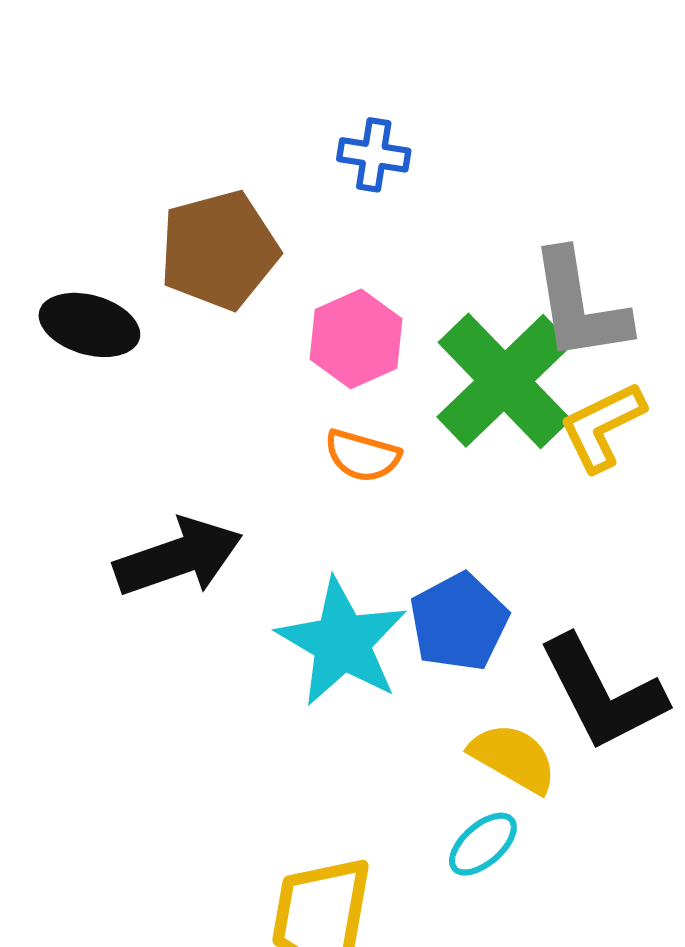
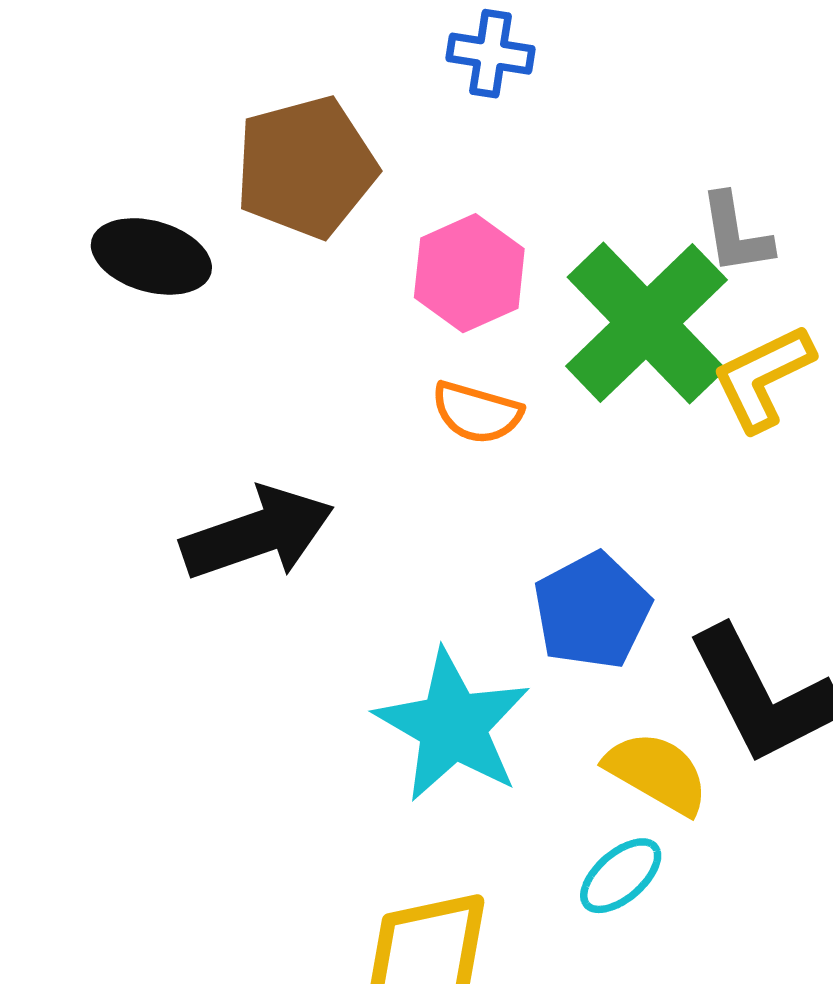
gray L-shape: (579, 306) -> (736, 234), size x0.6
cyan star: (342, 642) -> (453, 726), moved

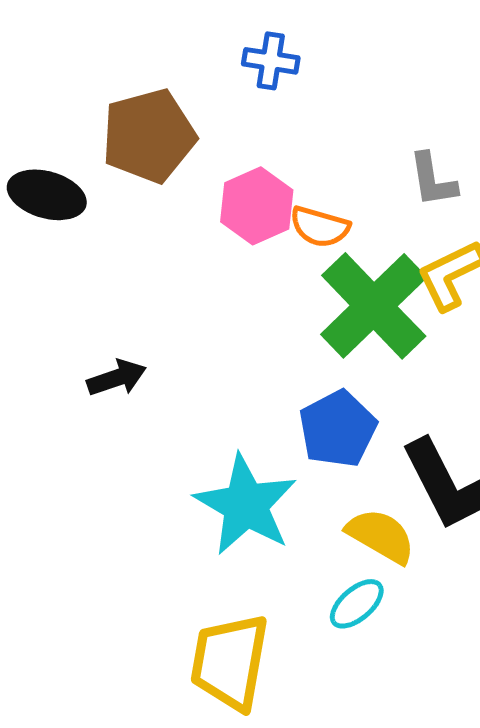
green cross: (646, 323) -> (374, 306), moved
orange semicircle: (477, 412) -> (320, 227), moved
black arrow: (257, 534) -> (117, 378), size x0.6

